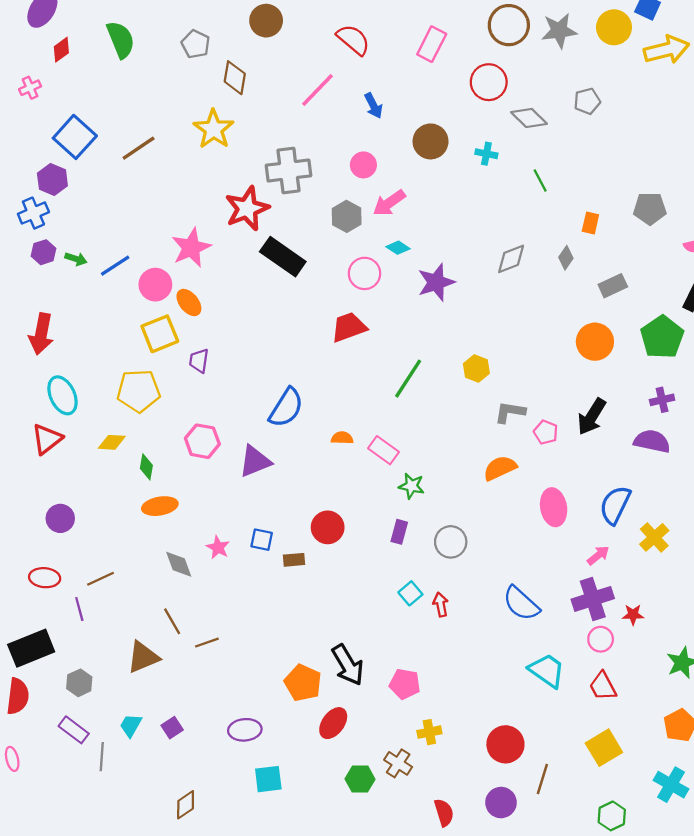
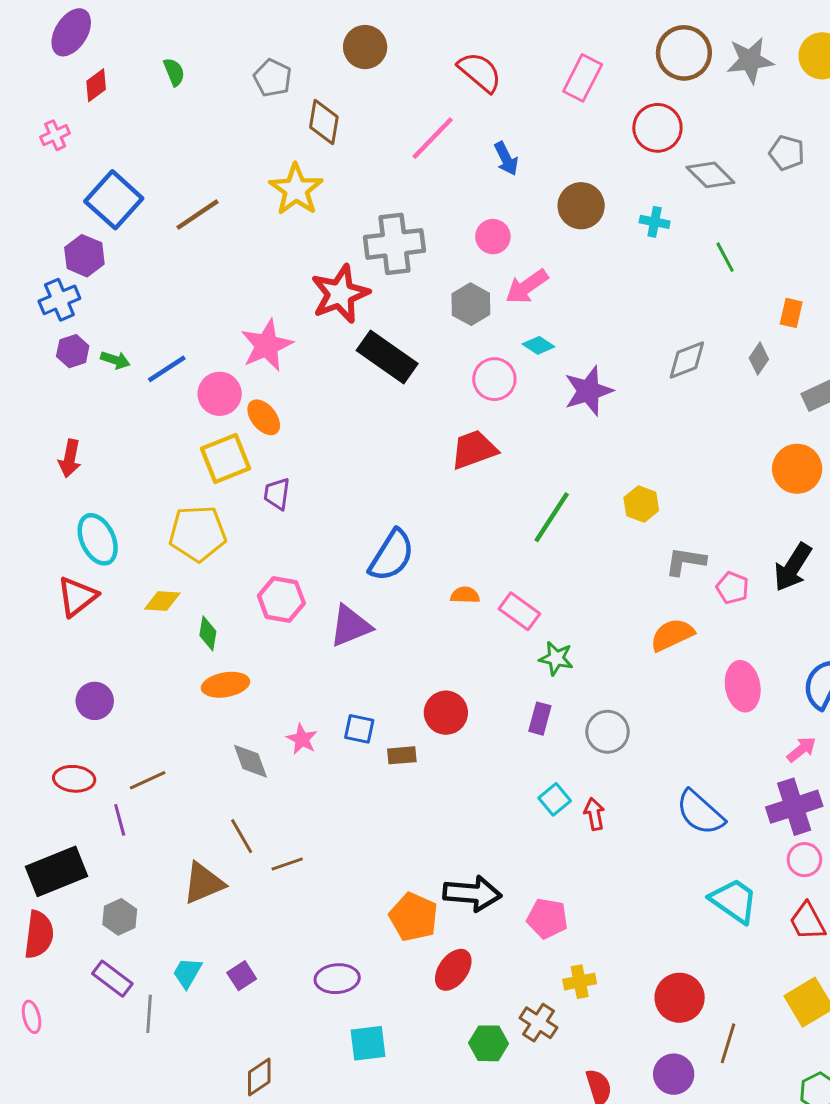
green semicircle: (121, 40) -> (174, 72), size x0.6
gray pentagon: (587, 101) -> (787, 153), turned 30
red arrow: (41, 334) -> (70, 458), size x0.7
black arrow: (348, 665) -> (472, 893), turned -54

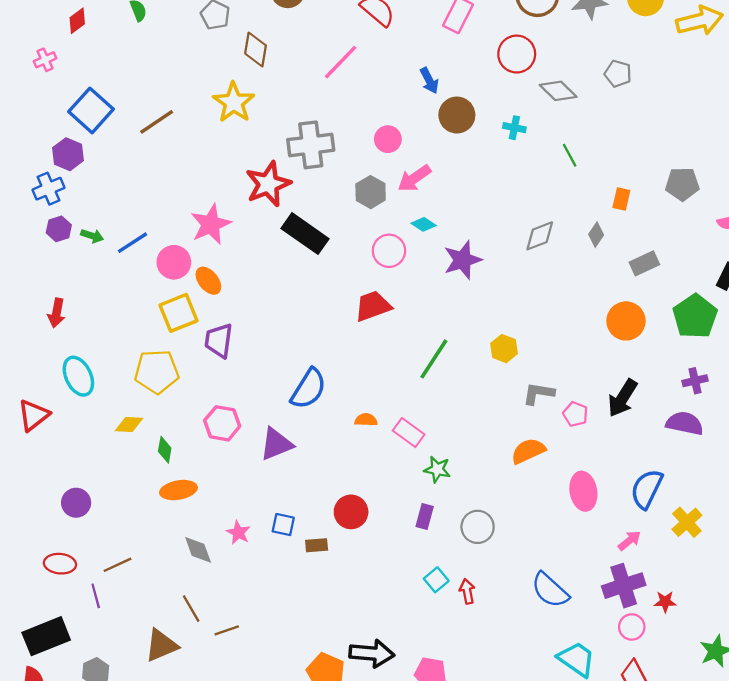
blue arrow: (506, 159) -> (429, 81), moved
purple trapezoid: (277, 494) -> (219, 340), size x1.4
red triangle: (77, 597) -> (34, 415), moved

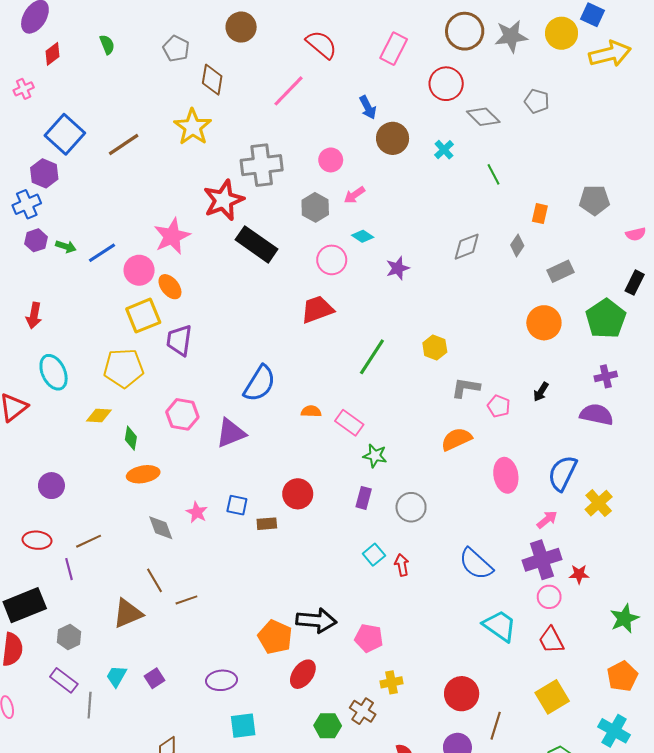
cyan cross: (514, 128) -> (444, 150), turned 36
pink arrow: (414, 178) -> (354, 195), size x0.7
purple star: (463, 260) -> (398, 268), size x0.7
black arrow: (623, 398) -> (541, 392), size x0.6

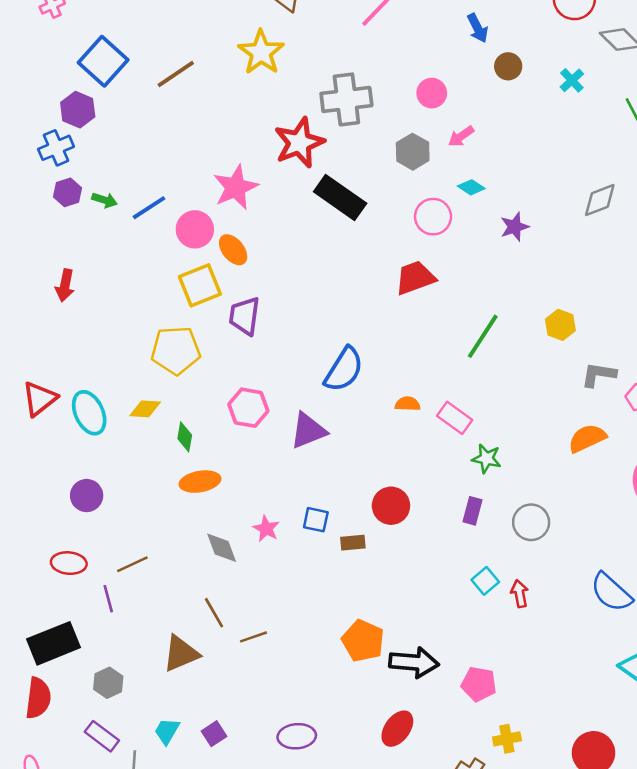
brown circle: (393, 138) -> (508, 66), size x0.7
cyan ellipse: (54, 372) -> (89, 413), moved
orange pentagon: (275, 637) -> (363, 641), moved

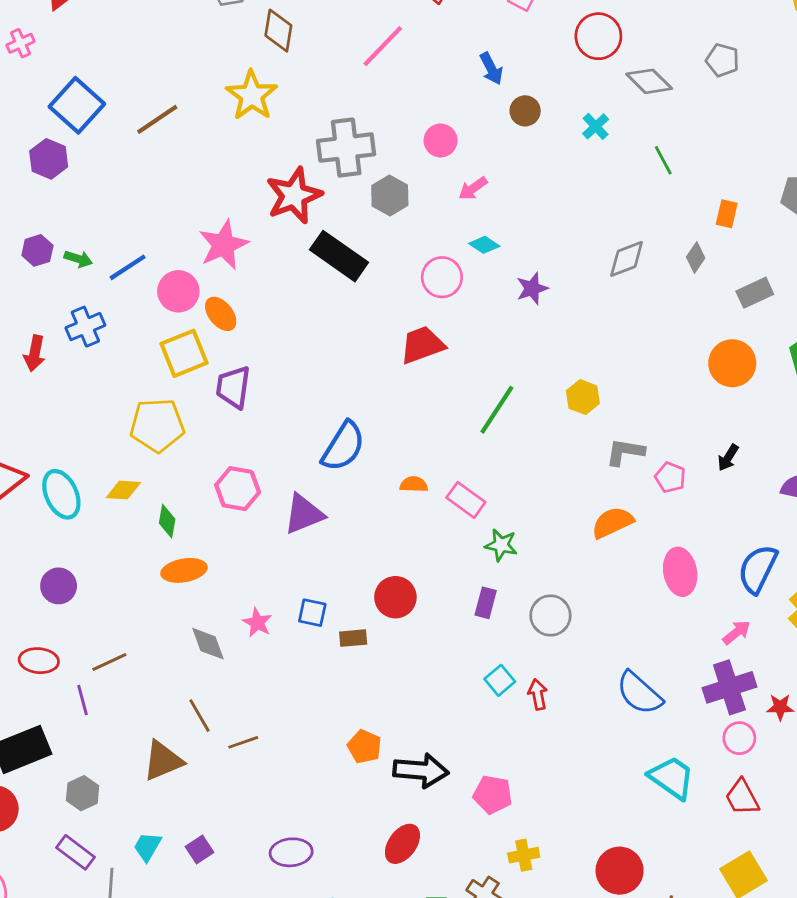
blue cross: (56, 148) -> (85, 327), moved
gray hexagon: (413, 152) -> (390, 195), moved
orange pentagon: (363, 641) -> (364, 747), size x0.7

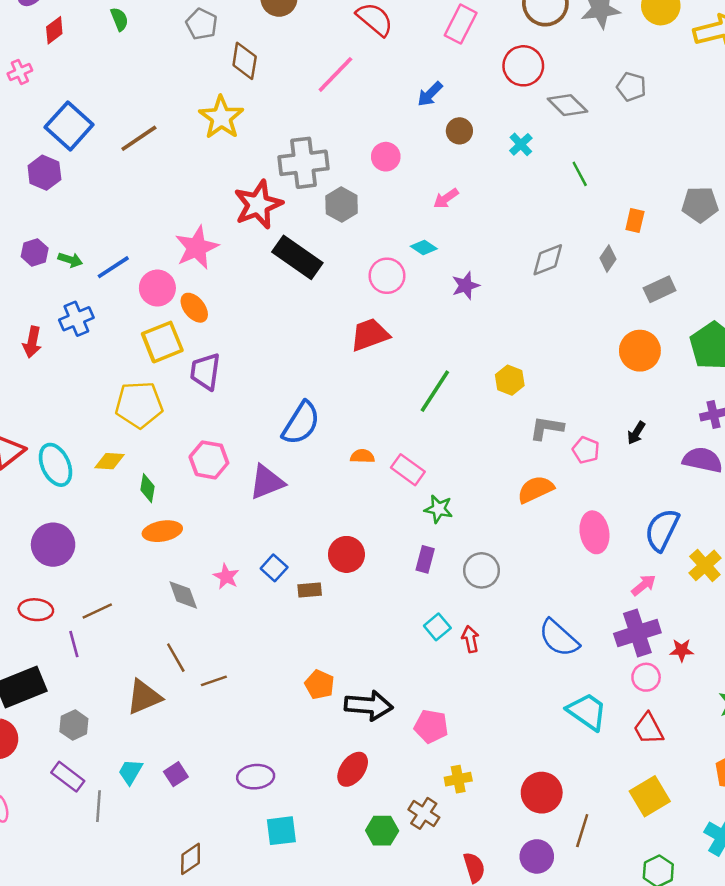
blue arrow: (491, 69) -> (430, 94), turned 72
pink arrow: (473, 188) -> (446, 198), moved
purple circle: (59, 586) -> (53, 545), size x1.4
blue square: (312, 613) -> (274, 568), turned 30

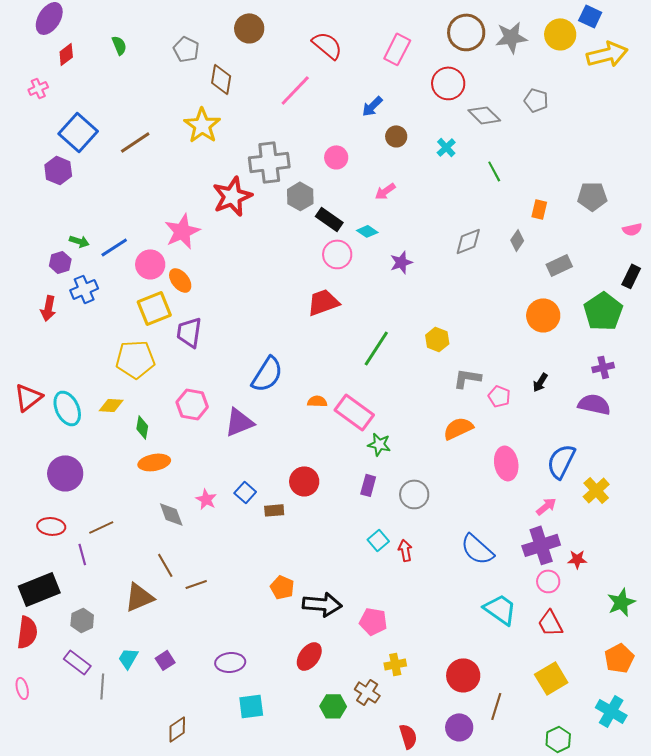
purple hexagon: (35, 252) -> (60, 262), moved
black rectangle: (297, 257) -> (329, 219), moved, size x0.7
pink rectangle: (408, 470) -> (354, 412), size x1.4

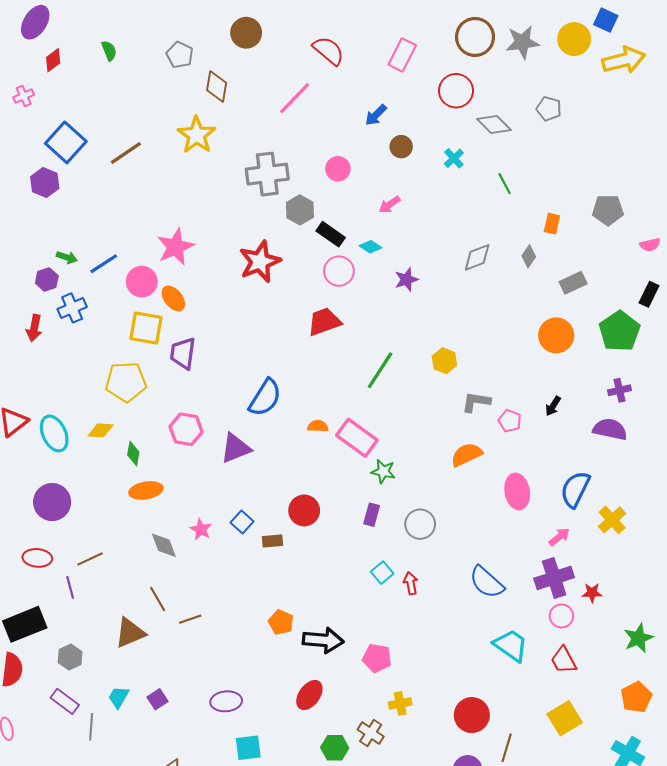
red star: (232, 196) -> (260, 262), moved
yellow square: (154, 308) -> (146, 328), turned 32

